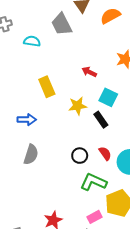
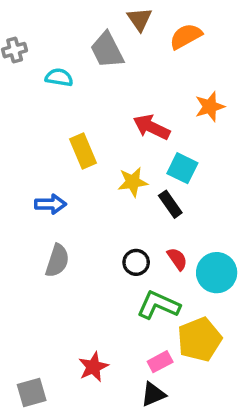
red arrow: (89, 72) -> (152, 127), size x1.5

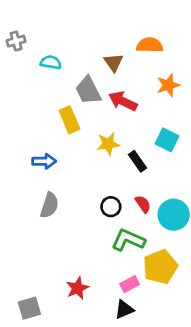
brown triangle: (140, 19) -> (114, 62), moved
orange semicircle: (186, 36) -> (150, 45), moved, turned 30
gray trapezoid: (107, 50) -> (88, 90), moved
cyan square: (182, 168) -> (167, 140), moved

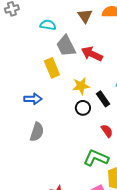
cyan semicircle: (51, 62) -> (48, 25), moved
brown triangle: (114, 62) -> (85, 16), moved
black circle: (111, 207) -> (83, 108), moved

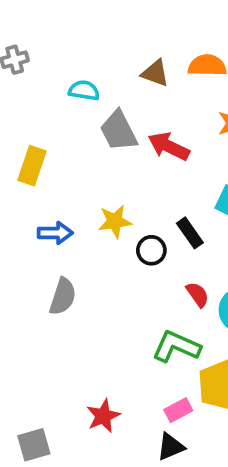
brown triangle: (85, 16) -> (155, 73), turned -35
yellow rectangle: (52, 68) -> (32, 166), moved, turned 42
yellow star: (81, 86) -> (115, 221), moved

